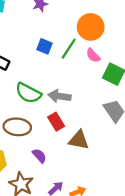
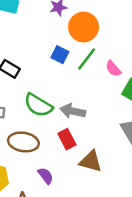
orange circle: (91, 27) -> (84, 27), moved

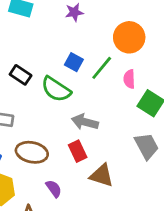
orange circle: (84, 27) -> (129, 37), moved
pink semicircle: (113, 69) -> (129, 79), turned 36
green semicircle: (38, 105) -> (56, 89), moved

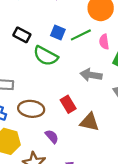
green line: (102, 68) -> (81, 35), turned 30
black rectangle: (21, 75) -> (22, 35), moved
gray arrow: (85, 122) -> (91, 75), moved

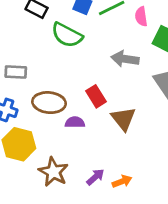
brown triangle: (90, 122) -> (123, 119), turned 40
purple semicircle: (52, 136) -> (75, 122), moved, turned -48

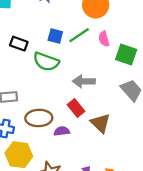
gray arrow: (125, 59) -> (84, 81), moved

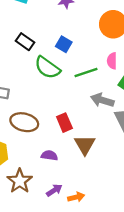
green line: (79, 35) -> (86, 73), moved
gray arrow: (84, 81) -> (102, 100), moved
purple semicircle: (62, 131) -> (49, 155), moved

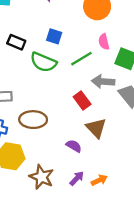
red rectangle: (64, 123) -> (82, 101), moved
purple semicircle: (49, 155) -> (74, 146), moved, turned 35

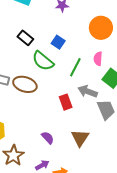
green line: (81, 59) -> (75, 67), turned -48
brown ellipse: (33, 120) -> (25, 84), moved
brown triangle: (96, 128) -> (80, 138), moved

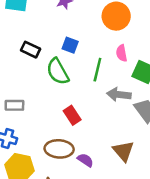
green semicircle: (43, 61) -> (58, 72), turned 35
brown ellipse: (25, 84) -> (59, 149), moved
red rectangle: (66, 102) -> (72, 115), moved

